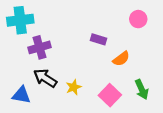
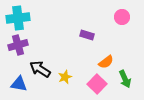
purple cross: (40, 47) -> (18, 45), moved
orange semicircle: (121, 59) -> (106, 62), moved

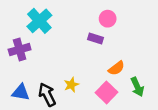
pink circle: (122, 17) -> (108, 19), moved
cyan cross: (18, 18) -> (39, 21), moved, turned -35
black arrow: (40, 69) -> (47, 95), moved, turned 30

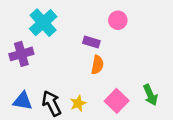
purple rectangle: (96, 38) -> (91, 42), moved
orange semicircle: (116, 68) -> (97, 65), moved, turned -42
yellow star: (71, 85) -> (78, 103), moved

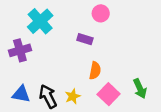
pink circle: (118, 20) -> (101, 13), moved
orange semicircle: (97, 65) -> (95, 71), moved

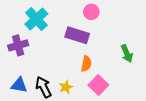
purple rectangle: (85, 39) -> (77, 35), size x1.6
green arrow: (140, 89) -> (127, 54), moved

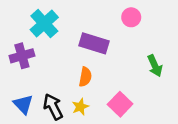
pink circle: (91, 12) -> (131, 17), moved
orange semicircle: (86, 64) -> (85, 77), moved
blue triangle: (19, 85) -> (23, 104), turned 36

